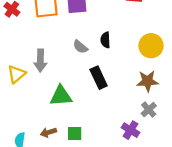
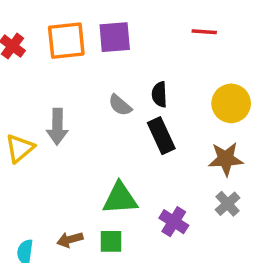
black rectangle: (99, 78) -> (161, 136), moved
green triangle: (61, 96) -> (120, 198), moved
purple cross: (130, 130) -> (174, 222), moved

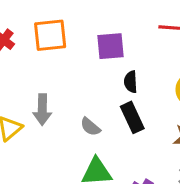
purple square: (115, 37) -> (111, 46), moved
gray semicircle: (120, 105) -> (90, 127), moved

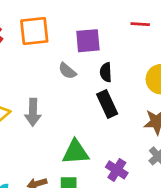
gray arrow: (42, 110) -> (33, 112), moved
gray semicircle: (90, 127) -> (67, 71), moved

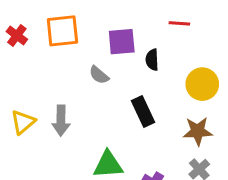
black semicircle: (106, 72) -> (152, 60), moved

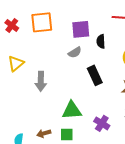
gray semicircle: (99, 75) -> (75, 52), moved, turned -72
yellow triangle: (23, 122) -> (16, 63), moved

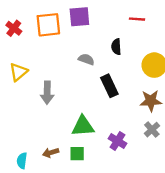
purple square: (81, 29) -> (79, 17), moved
gray semicircle: (75, 52) -> (86, 59), turned -128

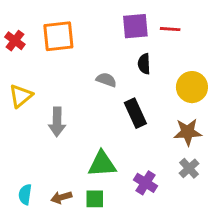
purple square: (79, 17) -> (135, 26), moved
cyan semicircle: (22, 161) -> (25, 194), moved

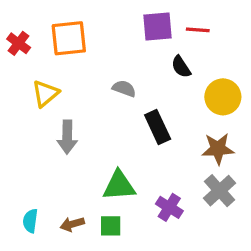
black semicircle: (144, 64) -> (181, 67), moved, turned -30
yellow triangle: (21, 96) -> (45, 94), moved
gray cross: (189, 168) -> (220, 191), size x1.4

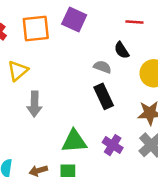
purple square: (158, 27) -> (74, 19), moved, turned 30
gray semicircle: (124, 88) -> (102, 67), moved
purple cross: (169, 207) -> (113, 145), moved

